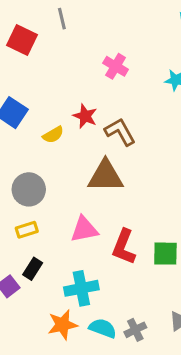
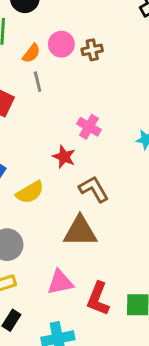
red star: (85, 116) -> (64, 157), moved
yellow semicircle: (53, 135) -> (30, 192), size x1.4

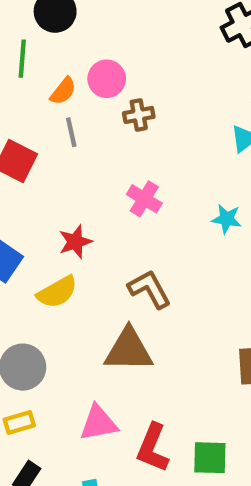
brown cross: (92, 50) -> (139, 115), moved
red star: (64, 157) -> (75, 242), moved, turned 30

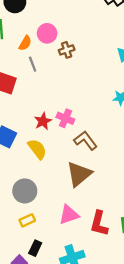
pink cross: (144, 199) -> (65, 118), moved
yellow semicircle: (57, 292) -> (37, 149), turned -90
brown triangle: (129, 350) -> (79, 174), turned -32

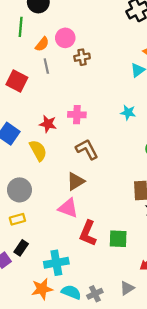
pink cross: (65, 118) -> (77, 115), moved, turned -30
red star: (43, 121) -> (48, 124), turned 30
brown triangle: (79, 174) -> (76, 181), size x0.7
pink triangle: (69, 215) -> (68, 208), moved, turned 30

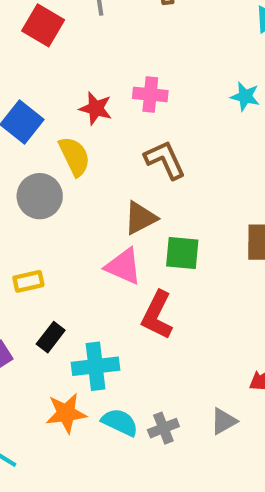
gray circle: (19, 190) -> (40, 196), moved
green square: (118, 239) -> (182, 253), moved
black rectangle: (21, 248) -> (51, 337), moved

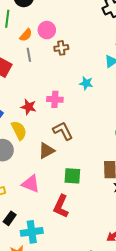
cyan star: (245, 96) -> (86, 83), moved
brown triangle: (140, 218) -> (46, 151), moved
pink triangle: (123, 266) -> (31, 184), moved

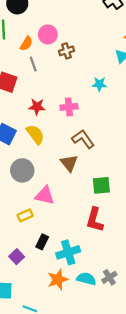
red star: (29, 107) -> (37, 107), moved
yellow semicircle: (19, 130) -> (35, 134), moved
brown triangle: (46, 151) -> (69, 163), turned -30
pink triangle: (31, 184) -> (45, 195), moved

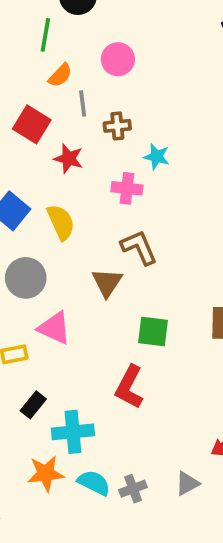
orange semicircle: (26, 44) -> (60, 75), moved
brown cross: (66, 51) -> (117, 126), moved
cyan star: (99, 84) -> (157, 157), moved
red star: (37, 107) -> (69, 159), moved

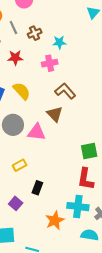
pink triangle: (54, 328) -> (36, 132), moved
green square: (153, 331) -> (89, 151), moved
red L-shape: (129, 387) -> (86, 179), moved
cyan cross: (73, 432) -> (78, 207), moved, turned 30
cyan semicircle: (94, 483) -> (90, 235), moved

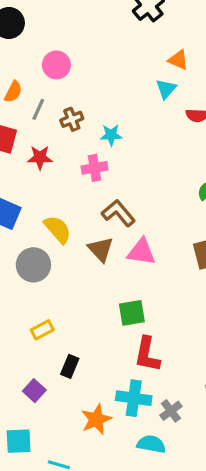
gray line: (13, 28) -> (38, 109), turned 48
yellow semicircle: (22, 91) -> (58, 229), moved
pink triangle: (36, 132) -> (141, 252), moved
green square: (89, 151) -> (132, 313), moved

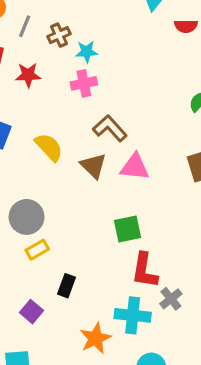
cyan star: (111, 135) -> (87, 52), moved
gray circle: (33, 265) -> (27, 217), moved
gray cross: (171, 411) -> (171, 299), moved

